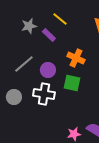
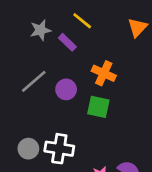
white cross: (44, 94) -> (59, 149), moved
gray circle: (14, 97) -> (28, 149), moved

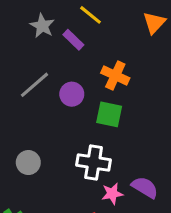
gray star: (40, 30) -> (42, 26), turned -30
white cross: (59, 149) -> (94, 163), moved

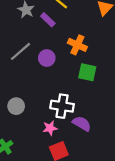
green square: (109, 114) -> (87, 72), moved
purple semicircle: (145, 187) -> (82, 124), moved
pink star: (112, 194) -> (50, 128), moved

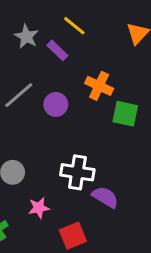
green square: (87, 72) -> (125, 114), moved
pink star: (50, 128) -> (39, 208), moved

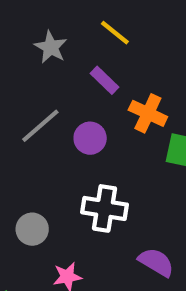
purple rectangle: (57, 50) -> (105, 80), moved
white cross: (77, 172) -> (105, 208), moved

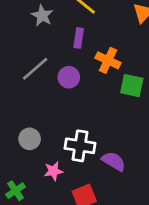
purple rectangle: (105, 80) -> (79, 38), turned 54
white cross: (105, 208) -> (80, 146), moved

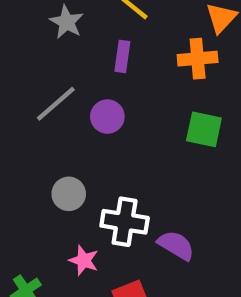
orange cross: (108, 60) -> (198, 59), moved, turned -30
gray circle: (30, 139) -> (69, 194), moved
pink star: (53, 171) -> (84, 260), turned 30

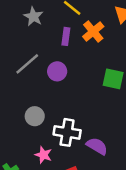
orange cross: (198, 59) -> (93, 31), moved, turned -35

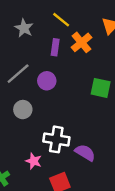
gray circle: (35, 116) -> (23, 110), moved

